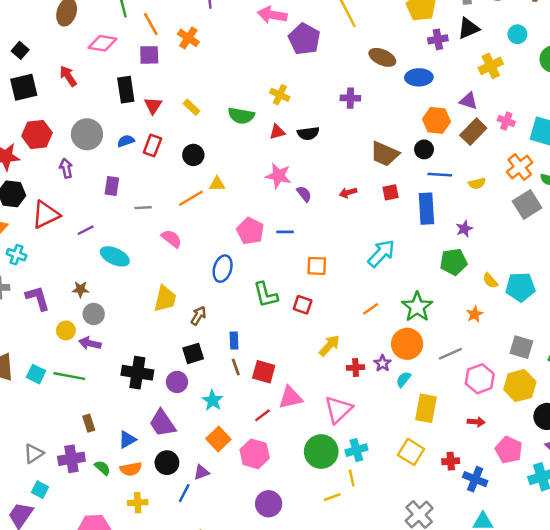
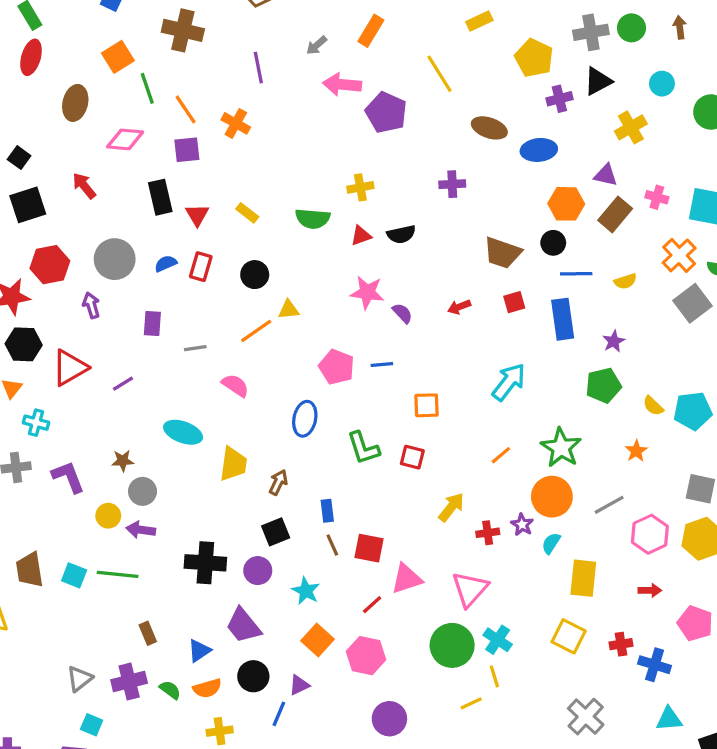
yellow cross: (280, 95) -> (360, 187), turned -30
cyan ellipse: (115, 256) -> (183, 432), moved
cyan cross: (356, 450) -> (498, 640), turned -35

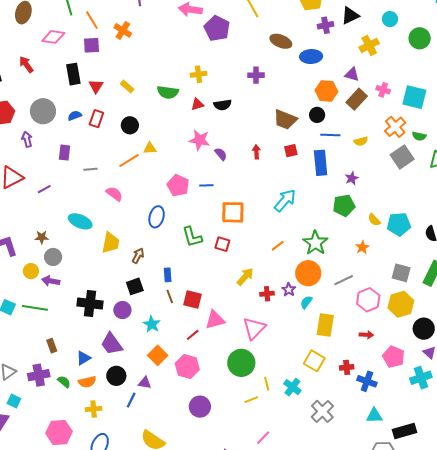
red arrow: (459, 307) -> (256, 152), turned 104
orange square: (426, 405) -> (233, 212), size x1.4
cyan cross: (498, 640) -> (292, 387), moved
purple triangle: (299, 685) -> (145, 383), turned 32

